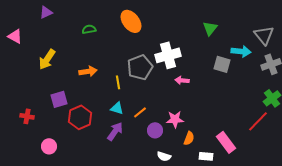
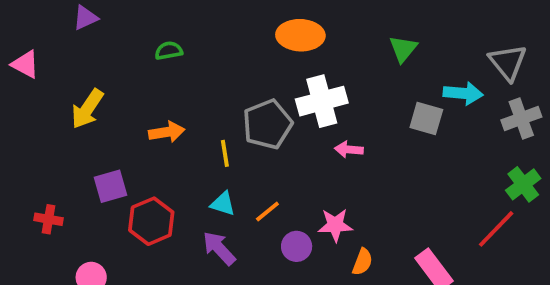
orange ellipse: (131, 21) -> (300, 35), moved, turned -50
purple arrow: (115, 131) -> (219, 248), turned -78

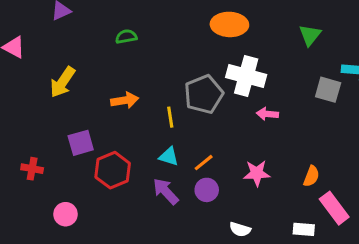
white cross: (322, 101) -> (246, 76), turned 30
purple circle: (297, 246) -> (207, 190), moved
orange semicircle: (362, 262) -> (311, 176), moved

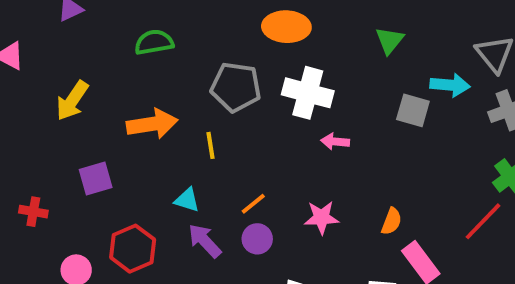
green semicircle: (126, 37) -> (154, 42), size x1.4
gray pentagon: (204, 94) -> (236, 87), moved, turned 30
orange arrow: (125, 100) -> (152, 124), size x1.4
cyan triangle: (169, 157) -> (187, 200), moved
red hexagon: (113, 170) -> (133, 249), moved

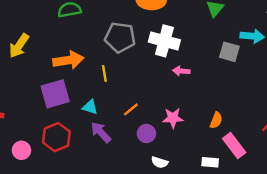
purple square: (96, 179) -> (55, 94), moved, size x1.4
purple circle: (257, 239) -> (146, 133), moved

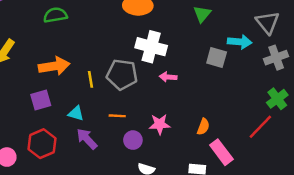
gray pentagon: (120, 37) -> (122, 75), moved
purple square: (55, 94) -> (41, 100), size x0.7
orange line: (131, 109) -> (117, 116), turned 42

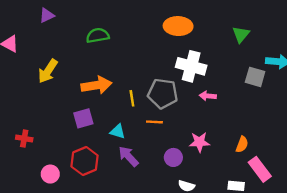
orange line: (117, 116) -> (154, 122), moved

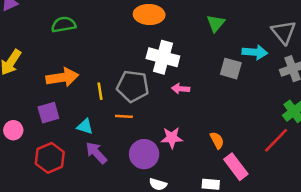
orange semicircle: (242, 144) -> (217, 140), turned -49
purple circle: (173, 157) -> (144, 154), size x1.5
pink circle: (50, 174) -> (13, 130), moved

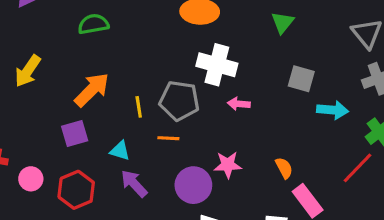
cyan arrow: (255, 52) -> (333, 110), moved
orange arrow: (62, 77) -> (92, 90), turned -36
pink circle: (13, 130) -> (31, 179), moved

